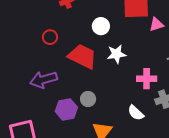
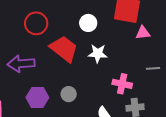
red circle: (50, 37) -> (36, 23), size x1.5
gray circle: (88, 99) -> (69, 94), moved

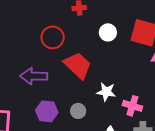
white circle: (88, 23) -> (108, 32), moved
white star: (98, 54) -> (106, 92), moved

